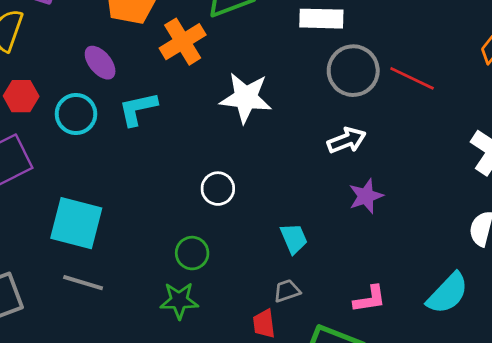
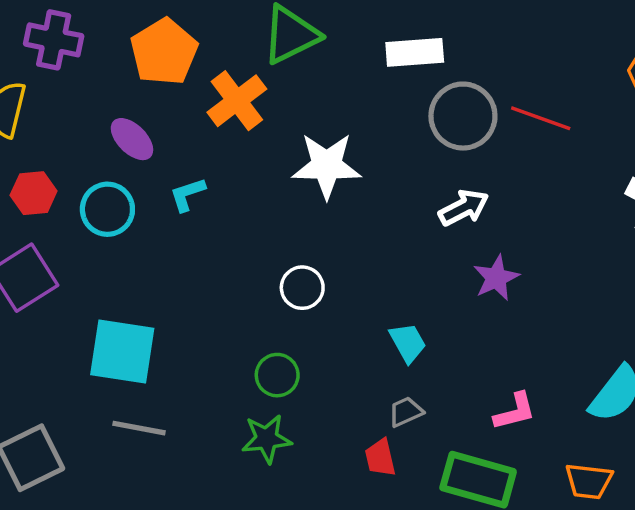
cyan L-shape: (138, 109) -> (187, 194), size x0.7

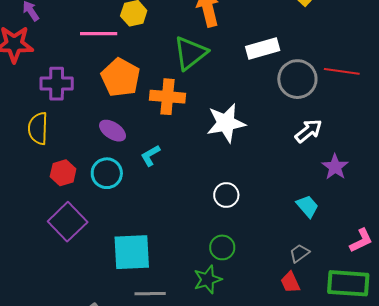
orange cross: (237, 101) -> (168, 97), turned -36
cyan trapezoid: (408, 343) -> (307, 206), moved
green star: (267, 439) -> (208, 279), moved

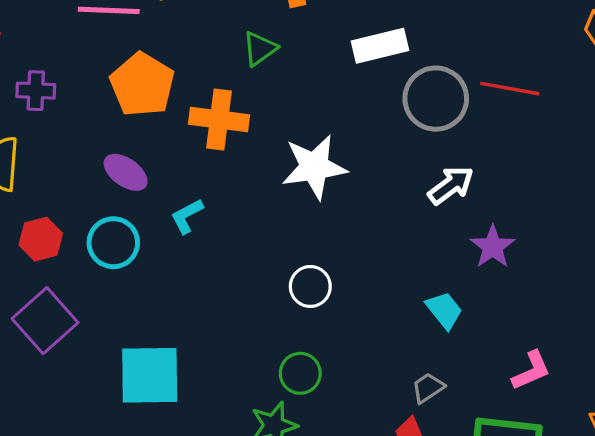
green triangle: (190, 53) -> (260, 49), size x0.6
purple cross: (57, 84) -> (36, 91), size x0.7

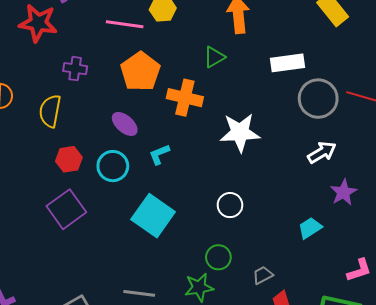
cyan trapezoid: (444, 310) -> (310, 228), turned -90
cyan square: (150, 375) -> (153, 216), moved, turned 30
gray trapezoid: (428, 388) -> (263, 275), moved

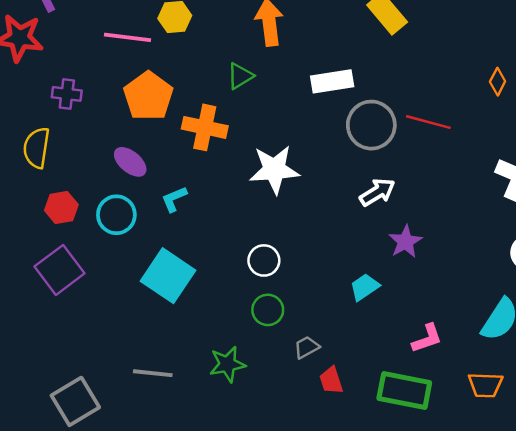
green circle: (218, 257) -> (268, 310), moved

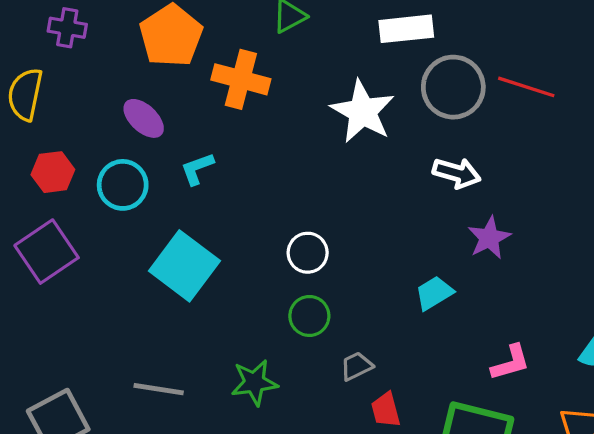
white star: (274, 170) -> (363, 112), moved, turned 30
white arrow: (377, 192) -> (457, 173), turned 45

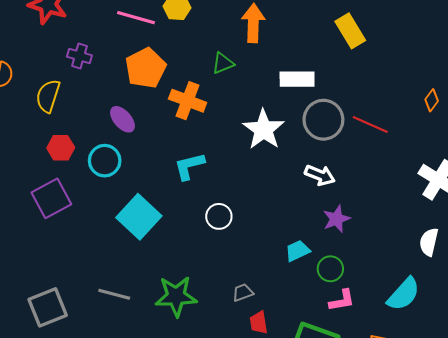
cyan L-shape: (197, 169) -> (189, 166), moved, size x1.4
green circle: (309, 316) -> (330, 269), moved
green star: (254, 383) -> (176, 296), size x1.4

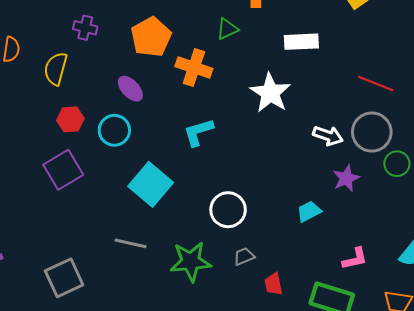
gray circle: (323, 120) -> (372, 132), moved
white circle: (219, 216) -> (228, 210), moved, size x1.4
green circle: (330, 269) -> (397, 164), moved
gray trapezoid: (243, 293) -> (244, 256), moved
gray line: (114, 294) -> (130, 243), moved

